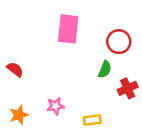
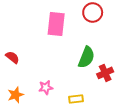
red circle: (119, 42) -> (93, 12), moved
green semicircle: (105, 69) -> (86, 57), size x1.5

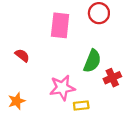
red semicircle: (12, 57) -> (22, 55), moved
pink star: (46, 88) -> (62, 88), moved, size x1.6

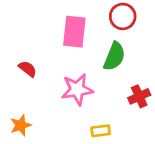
green semicircle: (92, 61) -> (114, 56), moved
pink star: (62, 88) -> (77, 89), moved

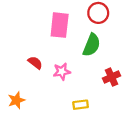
red semicircle: (28, 69) -> (35, 63), moved
pink star: (77, 89) -> (62, 72), size x0.7

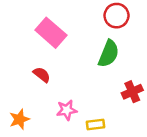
pink rectangle: (60, 25) -> (51, 33), moved, turned -55
pink star: (62, 72) -> (67, 110), moved

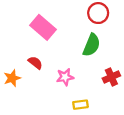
pink star: (67, 110) -> (65, 77), moved
orange star: (19, 119) -> (12, 78), moved

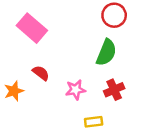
pink rectangle: (43, 27) -> (32, 28), moved
red cross: (111, 77) -> (114, 90), moved

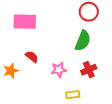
pink rectangle: (32, 28) -> (25, 22), turned -40

